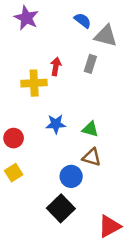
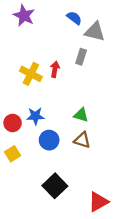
red arrow: (56, 66) -> (55, 69), moved
yellow cross: (34, 83) -> (31, 74), turned 30
blue star: (56, 124) -> (35, 116), moved
blue circle: (71, 176) -> (49, 140), moved

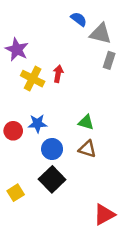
purple star: (24, 16) -> (17, 49), moved
gray rectangle: (81, 57) -> (109, 60), moved
yellow square: (13, 154) -> (16, 193), moved
black square: (55, 186) -> (52, 179), moved

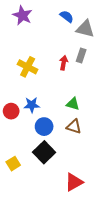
purple star: (17, 49) -> (22, 15), moved
gray rectangle: (109, 60) -> (81, 56), moved
red arrow: (58, 74) -> (64, 63), moved
red triangle: (104, 215) -> (74, 182), moved

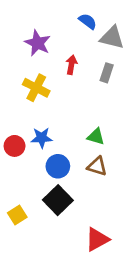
purple star: (22, 15) -> (38, 43), moved
red arrow: (64, 63) -> (71, 65), moved

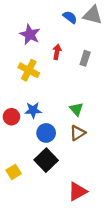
gray triangle: (112, 38) -> (93, 15), moved
green triangle: (96, 136) -> (76, 109), turned 32
brown triangle: (97, 166) -> (77, 133), turned -49

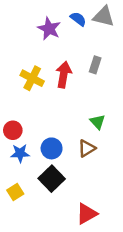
purple star: (30, 34) -> (49, 29), moved
red arrow: (57, 52) -> (64, 75), moved, size x1.5
green triangle: (76, 109) -> (98, 122), moved
blue star: (33, 110) -> (20, 153), moved

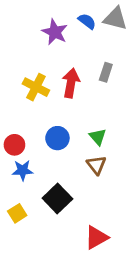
green triangle: (98, 122) -> (98, 137), moved
blue circle: (52, 148) -> (57, 138), moved
brown triangle: (87, 148) -> (96, 165), turned -36

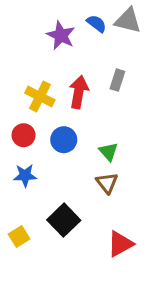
blue circle: (57, 138) -> (64, 140), moved
red circle: (14, 145) -> (24, 135), moved
blue star: (23, 170) -> (25, 175), moved
red triangle: (96, 237) -> (120, 244), moved

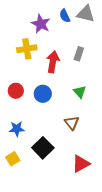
blue semicircle: (97, 23) -> (65, 16), turned -152
yellow cross: (40, 96) -> (27, 49), moved, turned -36
green triangle: (108, 152) -> (80, 92), moved
blue star: (25, 175) -> (17, 129), moved

